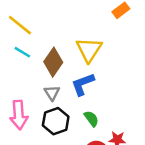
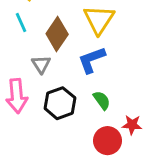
cyan line: (22, 52) -> (21, 22), turned 35
gray triangle: (52, 93) -> (41, 64), moved

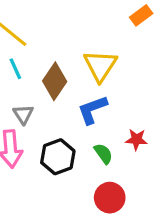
gray triangle: (41, 64) -> (23, 114), moved
red star: (132, 125) -> (136, 139), moved

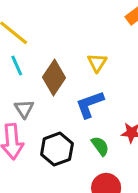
yellow triangle: (100, 66) -> (97, 63), size x0.6

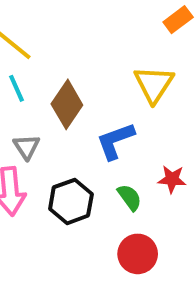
yellow triangle: (97, 63) -> (154, 84), moved, size x1.5

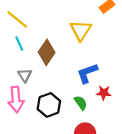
yellow triangle: (154, 84) -> (81, 30), moved
blue L-shape: (115, 141) -> (87, 73), moved

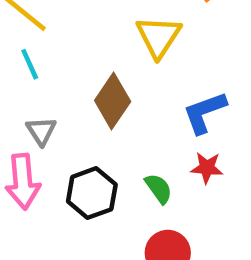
brown diamond: (47, 52) -> (113, 101), moved
blue L-shape: (87, 73) -> (205, 113), moved

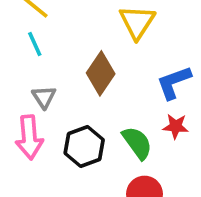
green semicircle: (159, 188) -> (137, 143), size x1.4

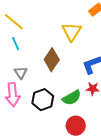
green semicircle: (137, 143) -> (72, 98), turned 96

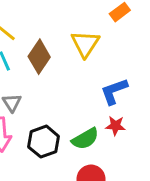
brown diamond: (52, 60) -> (39, 57), moved

